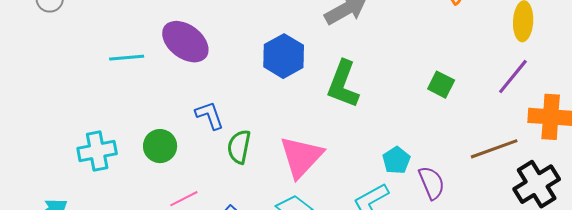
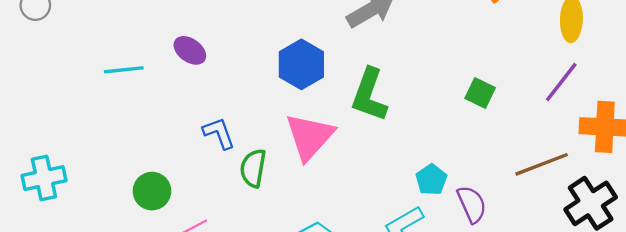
purple ellipse: (185, 42) -> (190, 50), size x0.6
green circle: (160, 146) -> (152, 191), moved
cyan cross: (97, 151) -> (44, 178), moved
pink triangle: (301, 157) -> (310, 137), moved

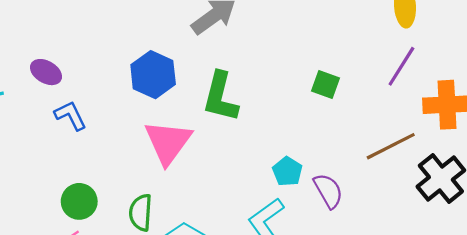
blue L-shape: (219, 133) -> (71, 115), moved
green semicircle: (253, 168) -> (141, 212), moved
green circle: (152, 191) -> (79, 201), moved

